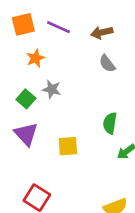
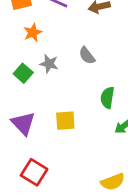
gray semicircle: (107, 64) -> (87, 56), moved
purple triangle: (26, 134) -> (23, 123), moved

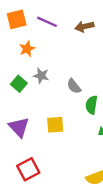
gray semicircle: (87, 56) -> (74, 86), moved
red square: (34, 172) -> (28, 169), turned 30

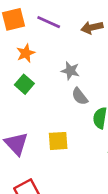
gray star: (41, 76) -> (70, 71), moved
green square: (19, 84) -> (24, 84), moved

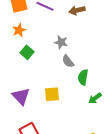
orange star: (26, 53) -> (19, 30), moved

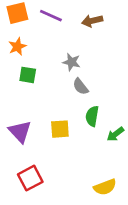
green square: (27, 52) -> (28, 75), turned -32
green semicircle: (83, 77) -> (92, 116), moved

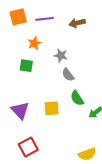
purple line: (51, 16) -> (45, 19), turned -30
orange star: (17, 47) -> (34, 43), moved
green semicircle: (92, 116) -> (77, 98), turned -42

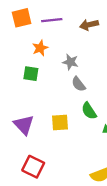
red square: (28, 147) -> (33, 167), turned -36

